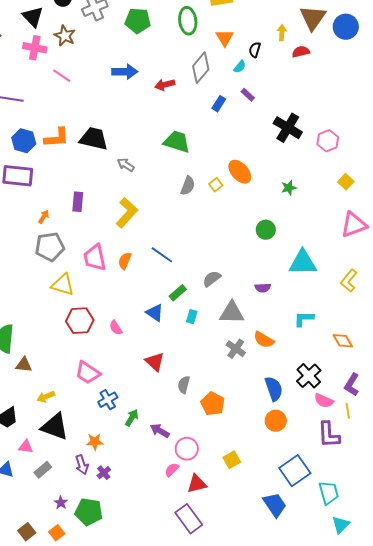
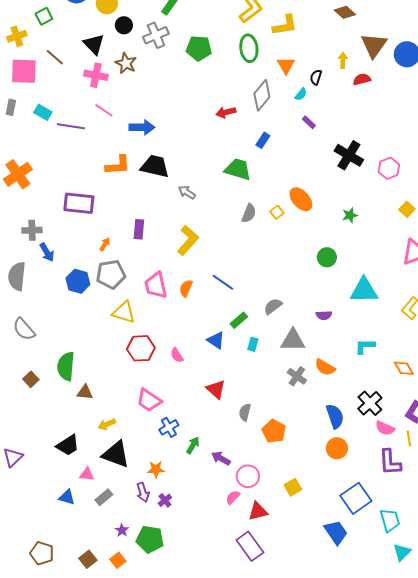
blue arrow: (125, 72) -> (142, 127), moved
pink line: (62, 76) -> (104, 110), moved
blue rectangle: (219, 104) -> (263, 140), moved
blue hexagon: (24, 141) -> (78, 281), moved

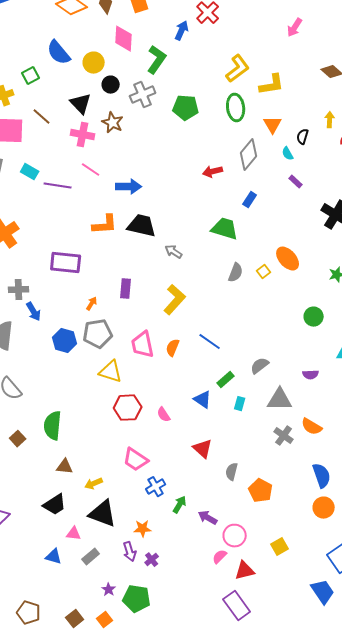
cyan semicircle: (301, 94) -> (288, 154), turned 112
brown triangle: (85, 392) -> (65, 467), moved

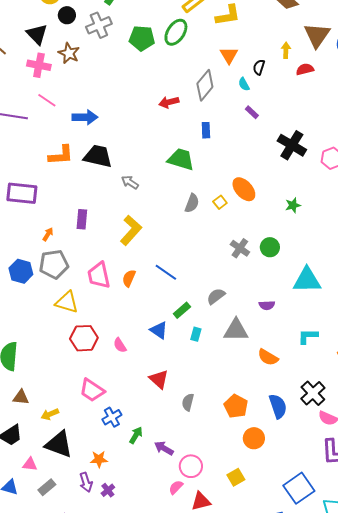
green ellipse: (236, 108) -> (176, 32), moved, turned 40
blue rectangle: (250, 200) -> (206, 130), turned -35
gray cross: (284, 436) -> (240, 248), moved
orange pentagon: (261, 491) -> (236, 406), moved
orange circle: (324, 508) -> (254, 438), moved

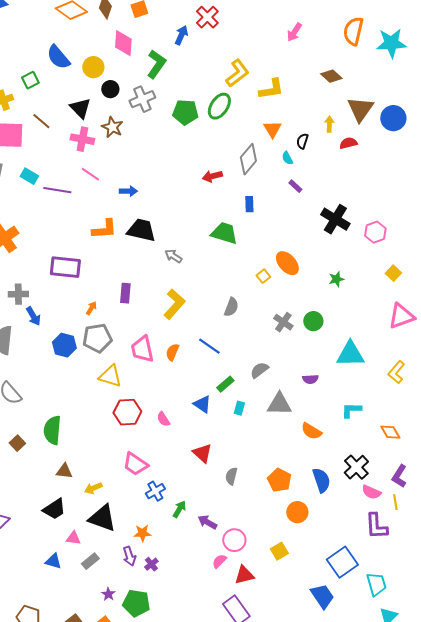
blue arrow: (85, 117) -> (128, 191), size x0.7
gray semicircle: (192, 203) -> (231, 307), moved

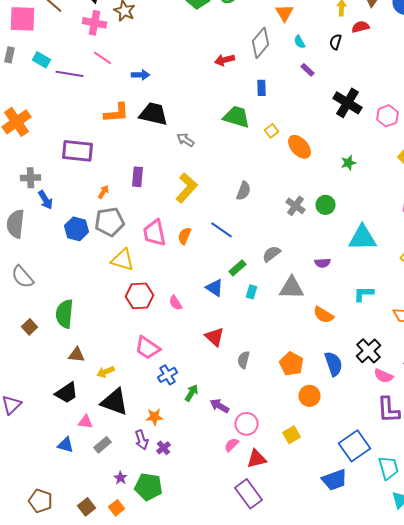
black semicircle: (302, 141) -> (336, 42), moved
yellow square: (263, 276) -> (272, 131), moved
blue trapezoid: (322, 596) -> (334, 480), turned 104

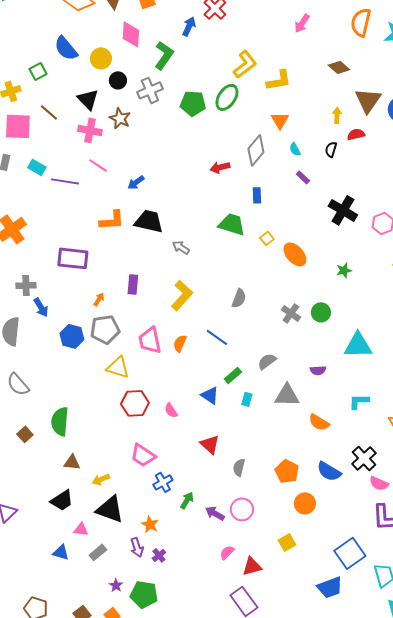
blue arrow: (140, 75) -> (136, 182), turned 144
blue semicircle: (334, 364) -> (329, 471), turned 140
orange star: (154, 417) -> (150, 524), turned 30
pink circle: (246, 424) -> (242, 509), moved

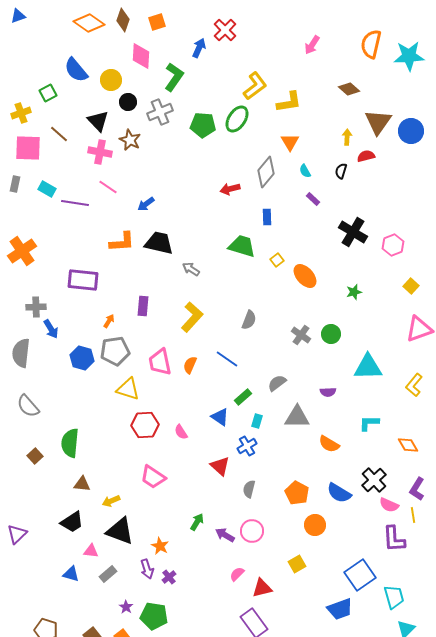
blue cross: (163, 482) -> (247, 446), moved

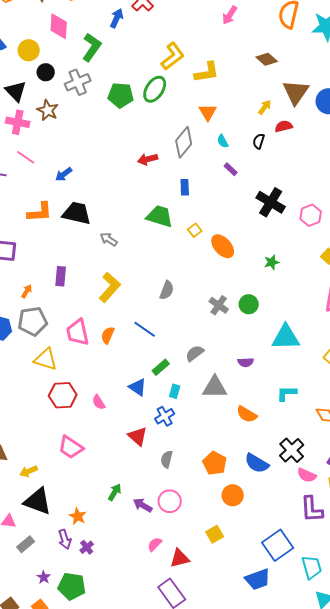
yellow arrow: (347, 137) -> (265, 107), turned 35

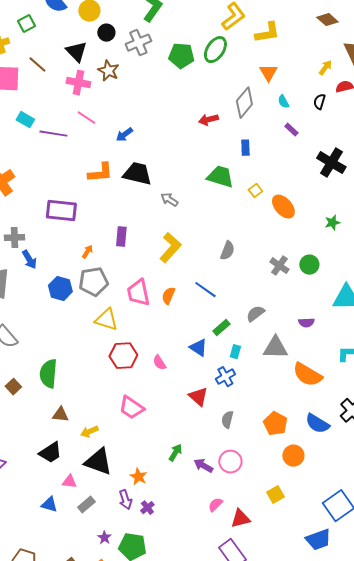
orange semicircle: (247, 414) -> (307, 375), size x1.4

